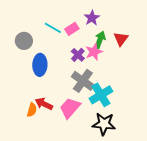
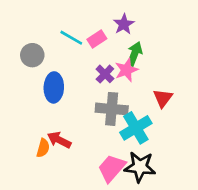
red triangle: (121, 39) -> (163, 98), moved
gray cross: (83, 81) -> (112, 109), turned -30
pink trapezoid: (70, 108) -> (112, 168), moved

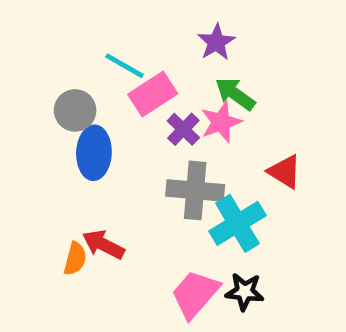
pink rectangle: (97, 39) -> (153, 94), moved, size x1.4
green arrow: (135, 54) -> (235, 94), turned -75
gray circle: (32, 55) -> (75, 110), moved
red triangle: (163, 98) -> (285, 172), turned -35
black star: (140, 167) -> (245, 292), size x0.7

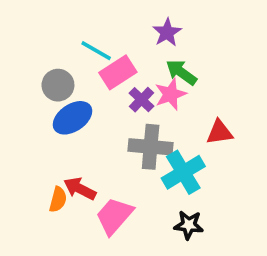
blue ellipse: (94, 153) -> (72, 118), turned 54
red triangle: (285, 172) -> (220, 132), turned -40
pink trapezoid: (195, 294) -> (114, 216), moved

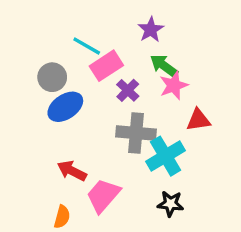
pink star: (171, 94) -> (174, 85), moved
orange semicircle: (58, 200) -> (62, 217), moved

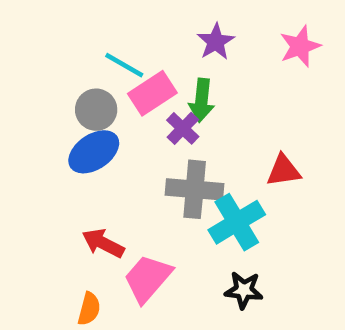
green arrow: (164, 66) -> (202, 100), moved, turned -120
gray circle: (52, 77) -> (96, 110), moved
pink star: (174, 85) -> (300, 46), moved

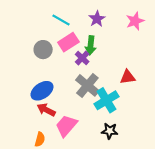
cyan line: (124, 65) -> (61, 20), moved
blue ellipse: (94, 152) -> (42, 91), moved
gray cross: (195, 189) -> (87, 85), turned 35

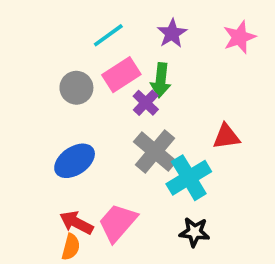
cyan line: (61, 20) -> (108, 35), turned -66
red arrow: (46, 110) -> (76, 223), moved

